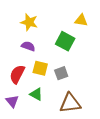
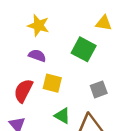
gray square: (61, 73) -> (99, 89), moved
green triangle: (36, 94) -> (62, 116), moved

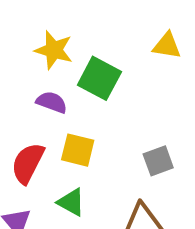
green square: (84, 49) -> (99, 78), moved
green triangle: (62, 116) -> (71, 202), moved

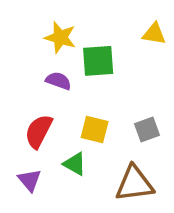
green square: (99, 78) -> (98, 61), turned -32
yellow square: (78, 150) -> (95, 130), moved

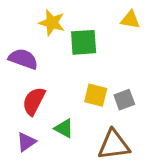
purple semicircle: (58, 81) -> (23, 59), moved, size x1.4
yellow square: (95, 130) -> (96, 95), moved
purple triangle: (30, 180) -> (26, 142), turned 35

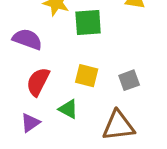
yellow square: (96, 95) -> (87, 76), moved

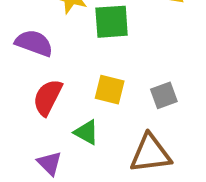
purple triangle: (30, 123) -> (50, 163), moved, turned -40

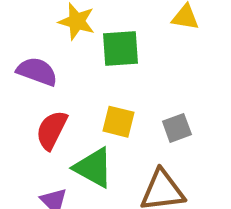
green triangle: (86, 132) -> (93, 168), size x1.5

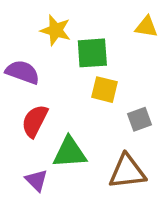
yellow square: (118, 122) -> (105, 90), moved
green triangle: (93, 168) -> (70, 152), turned -33

